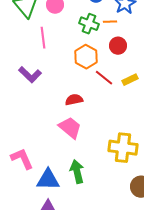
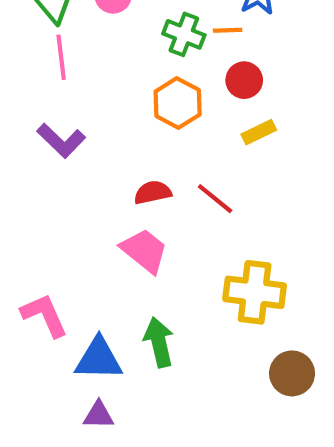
pink line: (43, 38) -> (61, 57), moved
red line: (104, 78) -> (215, 199), moved
yellow rectangle: (130, 80) -> (259, 132), moved

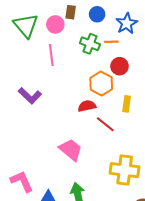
pink line: (61, 57) -> (51, 55), moved
orange hexagon: (178, 103) -> (101, 84), moved
yellow rectangle: (259, 132) -> (127, 104), moved, turned -56
red semicircle: (153, 192) -> (87, 106), moved

